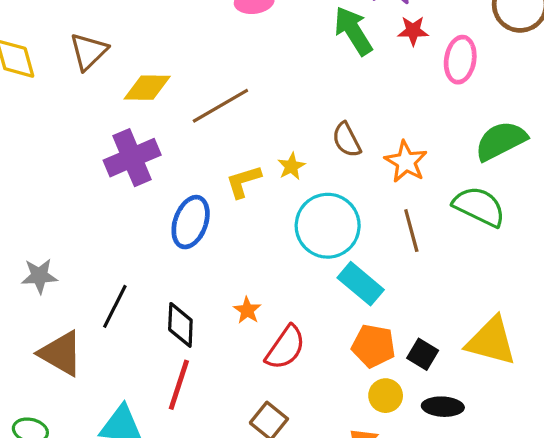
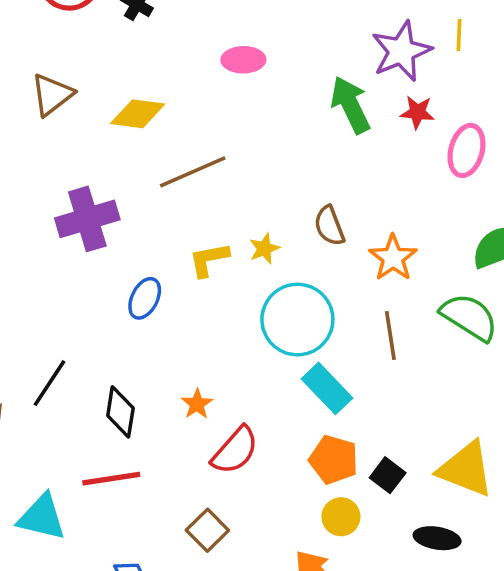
yellow diamond: (147, 88) -> (138, 114), moved
blue ellipse: (191, 222) -> (145, 298), size x0.7
red line: (179, 385) -> (111, 479), turned 57
black ellipse: (443, 407) -> (437, 538), moved

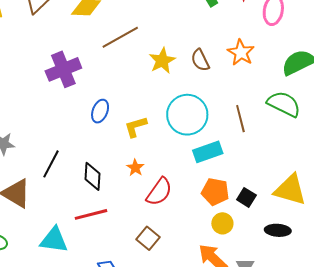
yellow star: (264, 249) -> (162, 61), moved, size x1.5
orange star: (393, 258) -> (241, 53), moved
yellow L-shape: (209, 260) -> (136, 127), moved
cyan rectangle: (327, 388) -> (208, 152), turned -60

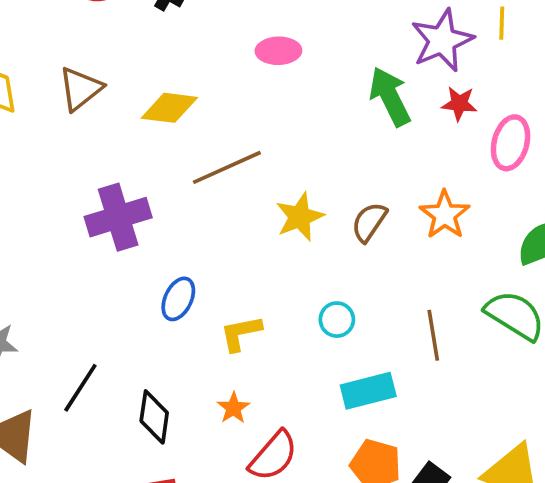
brown semicircle: (200, 60) -> (369, 222), turned 55
cyan circle: (187, 115) -> (337, 320), size x0.5

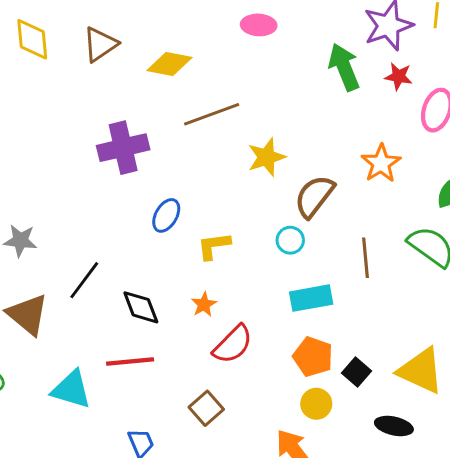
brown semicircle: (369, 222) -> (314, 196), moved, size x1.4
black diamond: (154, 417) -> (141, 307), turned -33

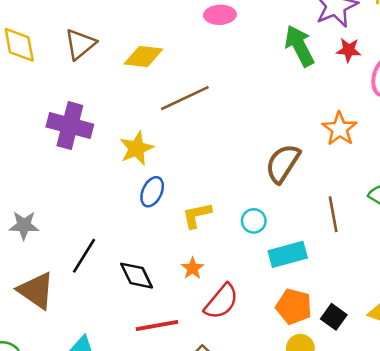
purple cross: (123, 148) -> (70, 126), moved, turned 33
yellow star: (266, 157) -> (137, 148), moved
cyan circle: (290, 240) -> (254, 221), moved
red line: (130, 361) -> (157, 326), moved

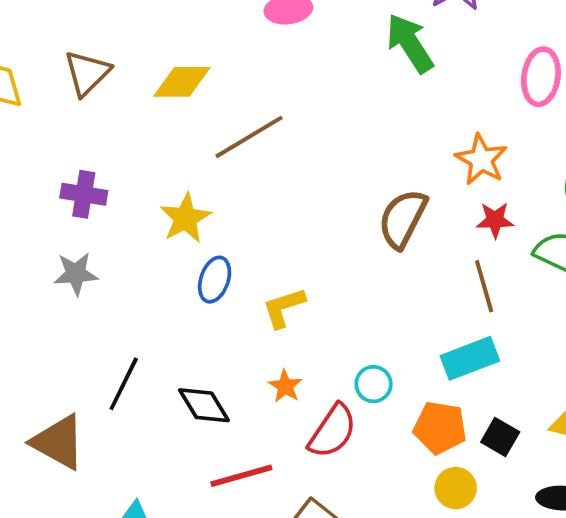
red star: (349, 50) -> (495, 220), moved
purple cross: (70, 126) -> (84, 194), size x0.7
cyan circle: (254, 221) -> (374, 384), moved
gray star: (24, 225) -> (76, 274), moved
cyan rectangle: (288, 254) -> (470, 358), moved

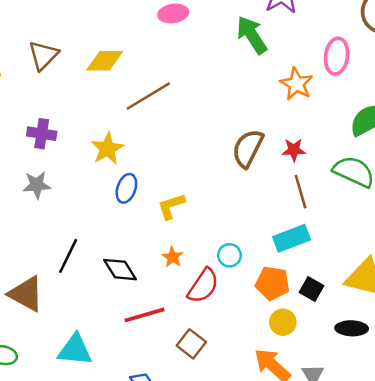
orange star: (481, 160) -> (296, 84), moved
red star: (495, 220) -> (294, 150), moved

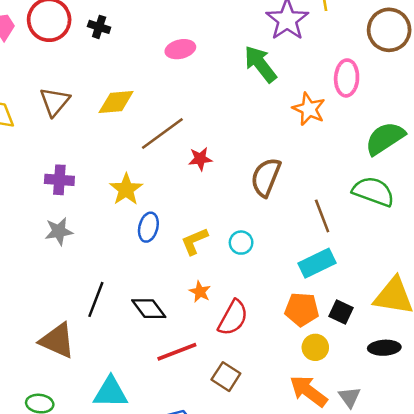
red star: (294, 150) -> (200, 159), moved
cyan circle: (229, 255) -> (241, 243), moved

